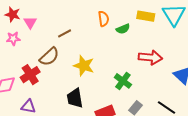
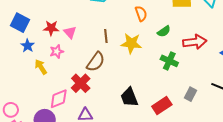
green semicircle: (123, 29) -> (164, 31), moved
brown line: (65, 33) -> (106, 36), turned -56
yellow star: (84, 66) -> (131, 43), moved
green cross: (123, 81) -> (169, 61), moved

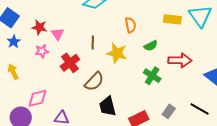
brown semicircle: (96, 62) -> (94, 81), moved
yellow arrow: (41, 67) -> (13, 72), moved
red cross: (81, 83) -> (70, 63), moved

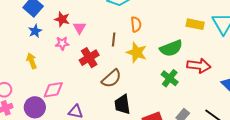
orange semicircle: (130, 25) -> (136, 24), moved
green semicircle: (151, 46) -> (171, 48), size x1.6

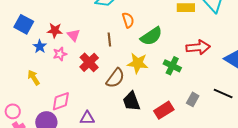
blue star: (35, 31) -> (40, 46), moved
green semicircle: (171, 48) -> (151, 36), moved
yellow star: (137, 52) -> (138, 63), moved

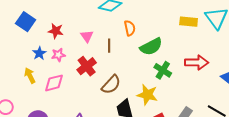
pink triangle: (74, 35) -> (87, 36), moved
blue star: (40, 46) -> (39, 53), moved
yellow star: (138, 63) -> (147, 95), moved
green cross: (172, 66) -> (163, 70), moved
pink diamond: (61, 101) -> (54, 83), moved

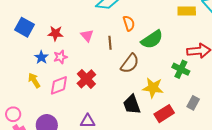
red cross: (87, 66) -> (86, 79), moved
green cross: (163, 70) -> (181, 69), moved
brown semicircle: (111, 85) -> (130, 63), moved

